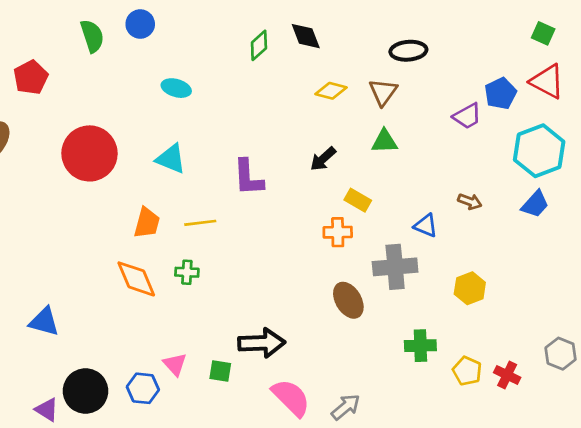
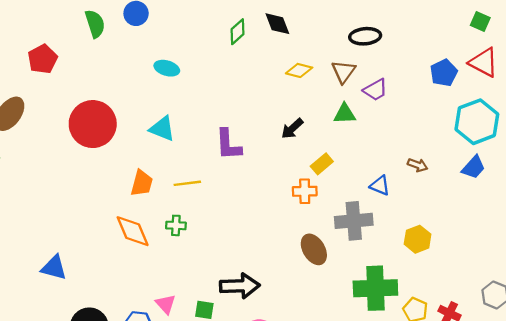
purple trapezoid: (467, 116) -> (375, 90), moved
yellow rectangle: (358, 200) -> (322, 164), turned -70
green cross: (420, 346) -> (375, 288), size x1.6

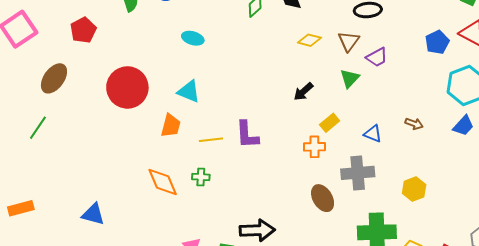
green triangle: (345, 114) -> (350, 78), turned -45
purple L-shape: (228, 145) -> (247, 135), moved
orange trapezoid: (142, 183) -> (171, 126), moved
blue triangle: (380, 186) -> (373, 134), moved

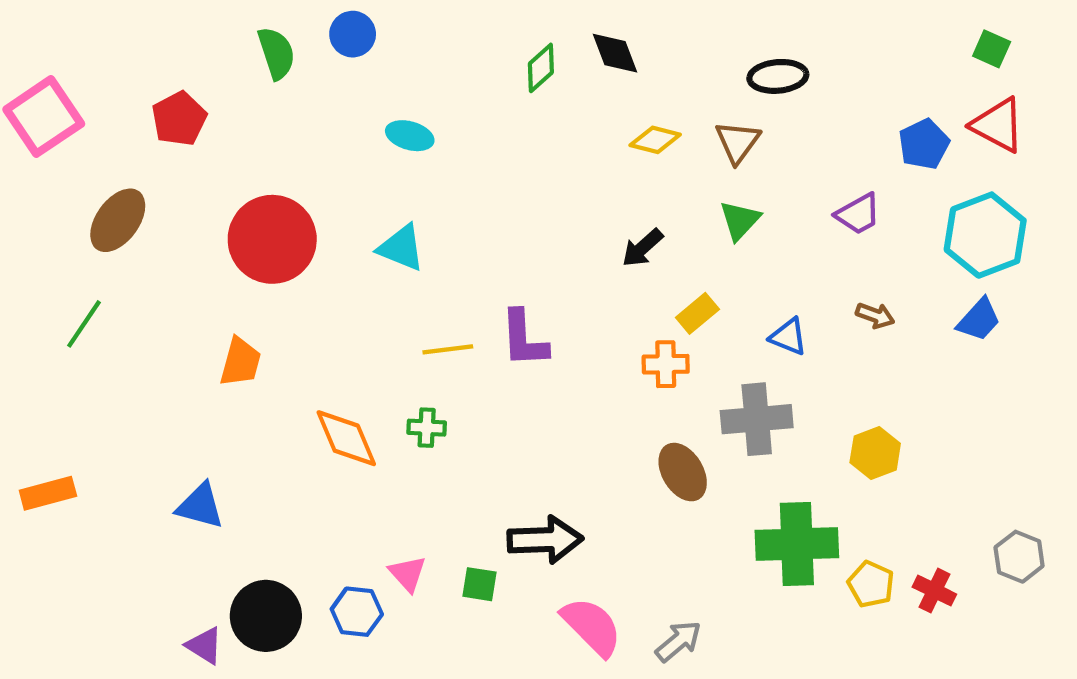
purple trapezoid: (377, 57) -> (858, 214), moved
orange trapezoid: (171, 126) -> (240, 362), moved

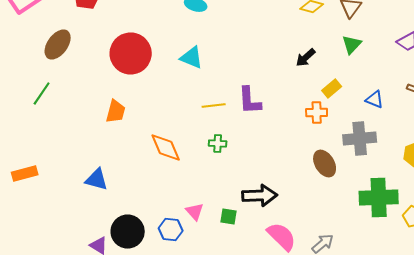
green cross: (427, 428) -> (218, 144), moved

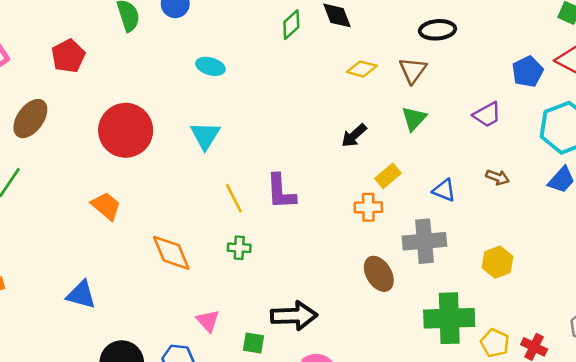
cyan triangle: (192, 58) -> (205, 136), turned 40
yellow line: (214, 106) -> (234, 198), turned 70
orange trapezoid: (116, 112) -> (106, 206), turned -65
pink triangle: (195, 212) -> (208, 321), moved

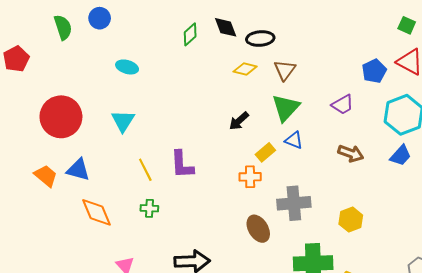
black ellipse: (438, 30) -> (260, 39), moved
green triangle: (414, 119) -> (286, 108), size x1.4
brown arrow: (498, 177) -> (351, 153), size x1.4
blue triangle: (444, 190) -> (294, 140), moved
blue triangle: (81, 295) -> (78, 170), moved

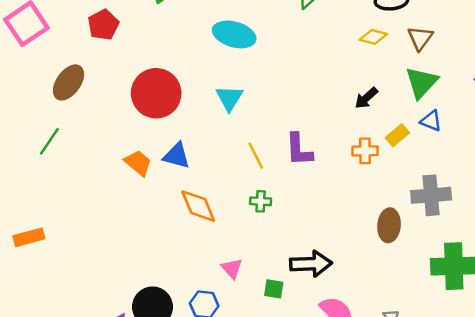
cyan ellipse: (127, 67) -> (234, 34), size x1.6
orange cross: (250, 177) -> (365, 151), moved
brown ellipse: (258, 229) -> (389, 225), turned 36

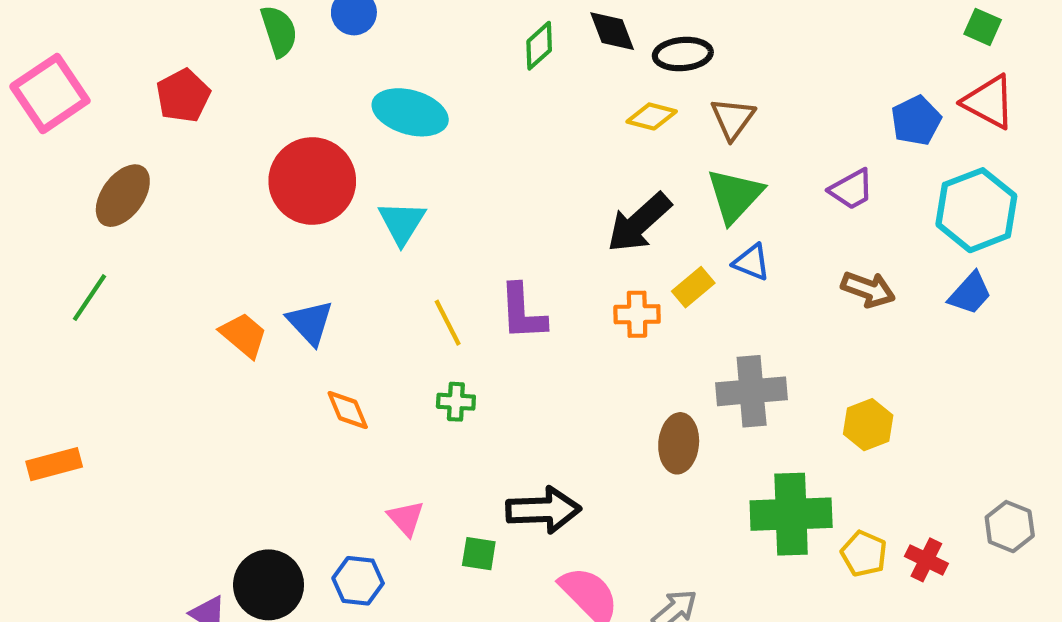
red circle: (156, 93) -> (312, 181), moved
black arrow: (366, 98) -> (639, 223), size x1.6
blue triangle: (177, 156) -> (310, 323), turned 32
orange diamond: (198, 206) -> (348, 410), size x0.7

